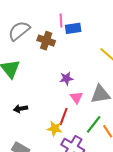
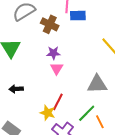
purple star: (66, 78) -> (53, 53), moved
pink triangle: (76, 97) -> (57, 68), moved

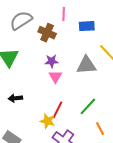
blue rectangle: (78, 16) -> (87, 26), moved
gray triangle: (97, 84) -> (86, 65), moved
green line: (87, 113) -> (88, 106), moved

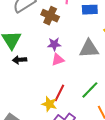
pink triangle: (55, 77) -> (58, 60), turned 40
black arrow: (15, 98) -> (20, 60), moved

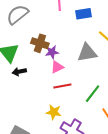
brown cross: (50, 16) -> (40, 43), moved
red line: (59, 93) -> (62, 86), moved, turned 60

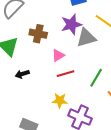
purple star: (52, 52) -> (71, 24), moved, size x1.5
black arrow: (19, 72) -> (22, 74), moved

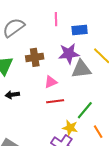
brown cross: (38, 34) -> (35, 57), turned -30
yellow star: (60, 101) -> (70, 128), moved

